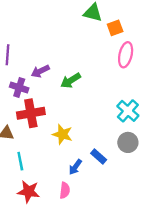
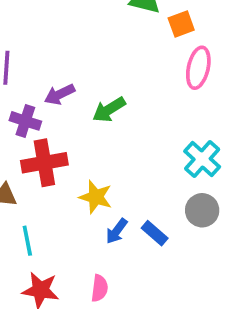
blue arrow: (75, 167) -> (117, 231), moved

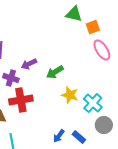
pink ellipse: (198, 68) -> (102, 50), turned -45
cyan cross: (202, 159) -> (93, 103), moved
yellow star: (96, 197) -> (70, 95), moved

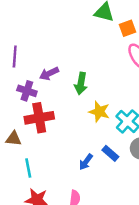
green arrow: (55, 72) -> (81, 83), turned -48
blue rectangle: (79, 137) -> (110, 153), moved

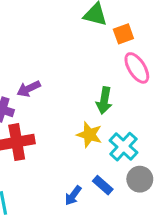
green arrow: (81, 83) -> (104, 101), moved

